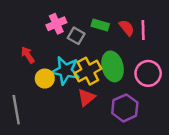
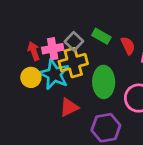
pink cross: (56, 24) -> (53, 49), moved
red arrow: (28, 55) -> (34, 51), moved
yellow cross: (88, 71) -> (73, 63), moved

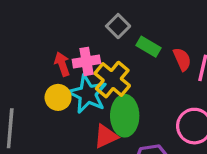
gray square: (74, 41) -> (118, 26), moved
yellow cross: (73, 63) -> (112, 80), turned -36
green ellipse: (104, 82) -> (125, 116), moved

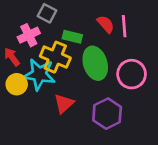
green rectangle: (149, 47) -> (72, 37), moved
pink cross: (86, 61) -> (29, 35), moved
green ellipse: (125, 116) -> (95, 63), moved

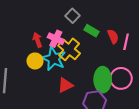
pink cross: (29, 35) -> (56, 39), moved, turned 35
green rectangle: (72, 37) -> (91, 31), moved
green ellipse: (95, 63) -> (103, 80), moved

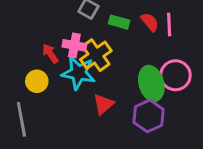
yellow cross: (69, 49) -> (96, 55), turned 30
yellow circle: (35, 61) -> (37, 81), moved

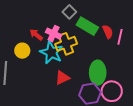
green rectangle: (119, 22) -> (87, 26), size x1.5
red arrow: (50, 54) -> (36, 35), turned -32
pink circle: (175, 75) -> (112, 91), moved

